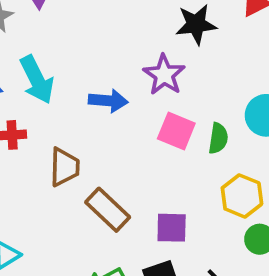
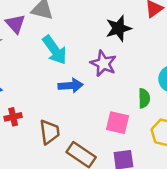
cyan arrow: (37, 80) -> (55, 50), moved
pink square: (176, 131) -> (117, 123), moved

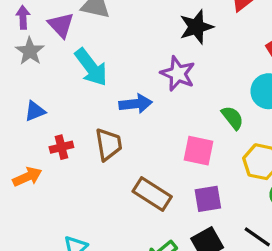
cyan arrow: (55, 50) -> (91, 67), moved
green semicircle: (144, 98) -> (232, 118), turned -36
brown trapezoid: (49, 132) -> (109, 144), moved

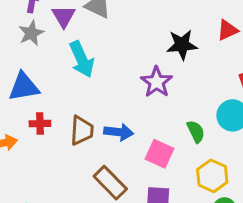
blue arrow: (136, 104) -> (119, 132), moved
blue triangle: (35, 111) -> (24, 87), size x1.6

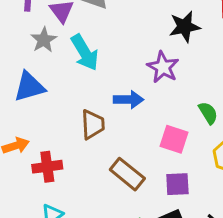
gray star: (31, 33) -> (44, 40), moved
red cross: (40, 124) -> (47, 167), moved, size x1.4
blue arrow: (119, 132) -> (128, 100), moved

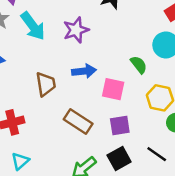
purple star: (163, 67) -> (76, 30), moved, turned 30
blue arrow: (128, 100) -> (84, 71), moved

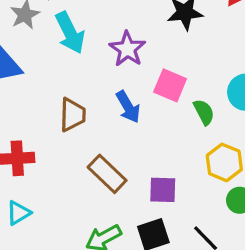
purple star: (76, 30) -> (127, 49), turned -30
blue arrow: (84, 71) -> (128, 107), turned 55
pink square: (113, 89) -> (170, 85), moved

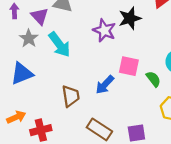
purple star: (127, 49) -> (104, 30), moved
blue arrow: (128, 107) -> (105, 85), turned 84

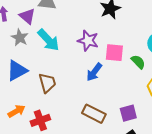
purple star: (104, 30) -> (88, 41), moved
brown trapezoid: (71, 96) -> (47, 83), moved

